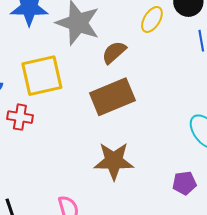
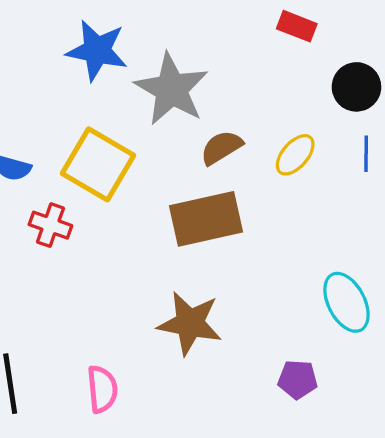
yellow ellipse: (152, 19) -> (295, 155), moved
yellow square: (42, 76) -> (98, 164), turned 33

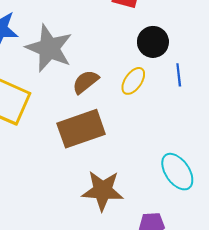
black circle: (356, 87) -> (153, 42), moved
brown star: (190, 323) -> (103, 191), moved

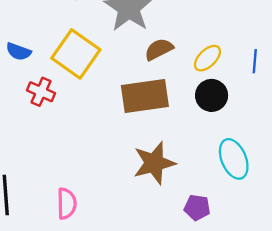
black circle: (153, 42) -> (212, 95), moved
brown star: (103, 191) -> (154, 163), turned -30

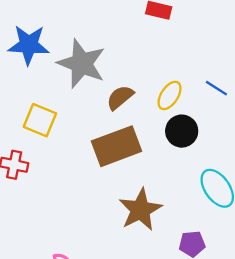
yellow square: (76, 54) -> (40, 120), size x0.7
blue line: (255, 61) -> (216, 88), turned -50

